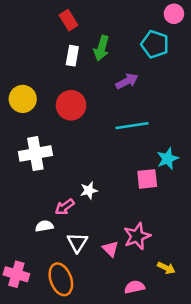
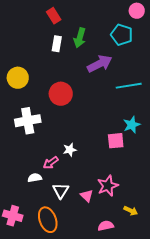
purple arrow: (127, 81) -> (100, 64), size x1.4
red circle: (71, 105) -> (61, 94), moved
cyan line: (132, 126) -> (129, 86), moved

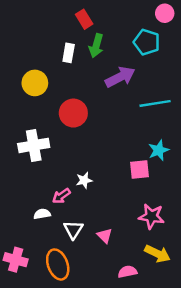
red rectangle: (54, 16) -> (84, 19), moved
yellow circle: (18, 78) -> (35, 83), moved
pink star: (108, 186) -> (151, 216), moved, turned 30
yellow arrow: (131, 211) -> (157, 254), size x1.5

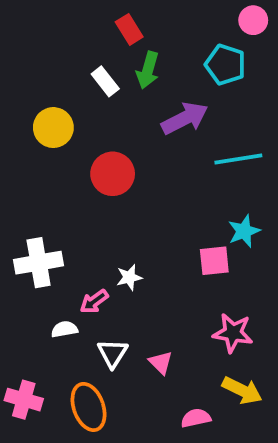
white rectangle: (69, 53) -> (105, 81), turned -48
white cross: (34, 145) -> (39, 263), moved

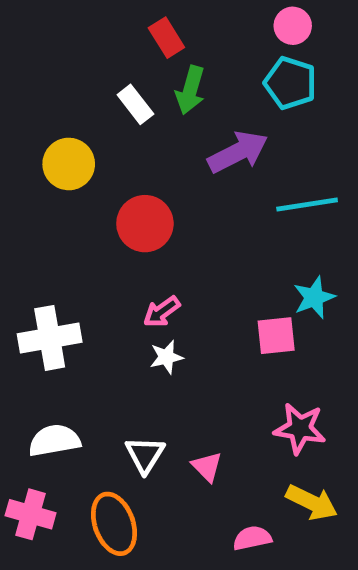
pink circle: (253, 20) -> (293, 26), moved
pink arrow: (94, 301) -> (162, 312), moved
white semicircle: (64, 329) -> (54, 440), moved, size x1.5

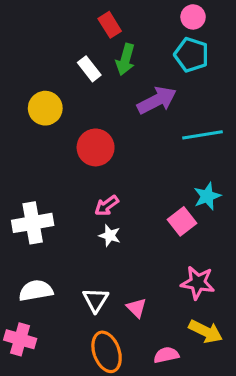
pink square: (276, 336) -> (182, 221), turned -32
white star: (166, 357) -> (110, 236), turned 30
orange ellipse: (114, 524) -> (107, 352), moved

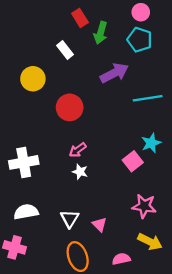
green arrow: (125, 59) -> (101, 33), moved

